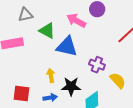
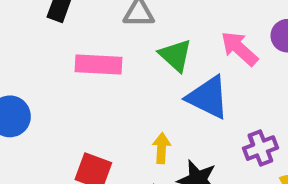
purple cross: (97, 65) -> (260, 148), turned 35

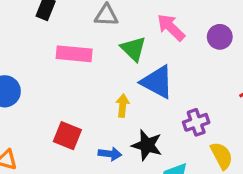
pink arrow: (239, 49) -> (171, 27), moved
yellow arrow: (162, 148) -> (123, 106), moved

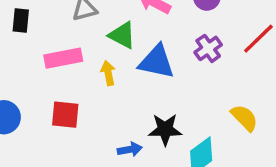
yellow arrow: (123, 106) -> (108, 73), moved
purple cross: (196, 122) -> (208, 48), moved
red square: (67, 136) -> (65, 115), moved

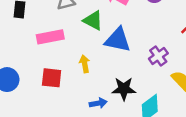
purple cross: (208, 48) -> (158, 56), moved
yellow arrow: (108, 73) -> (85, 64), moved

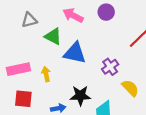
pink rectangle: (50, 37) -> (18, 69), moved
red square: (52, 78) -> (23, 99), moved

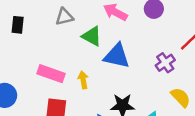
purple cross: (110, 67) -> (165, 63), moved
pink rectangle: (18, 69) -> (51, 74), turned 30

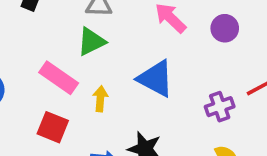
green triangle: (92, 36) -> (91, 42), moved, turned 50

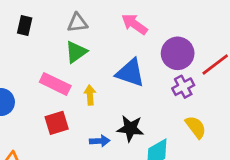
purple circle: (225, 28) -> (178, 53), moved, size x1.5
red square: (53, 127) -> (57, 123), turned -30

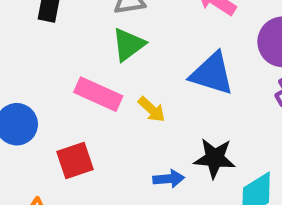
yellow arrow: (90, 95) -> (152, 109), turned 138
red square: (57, 123) -> (75, 160), moved

